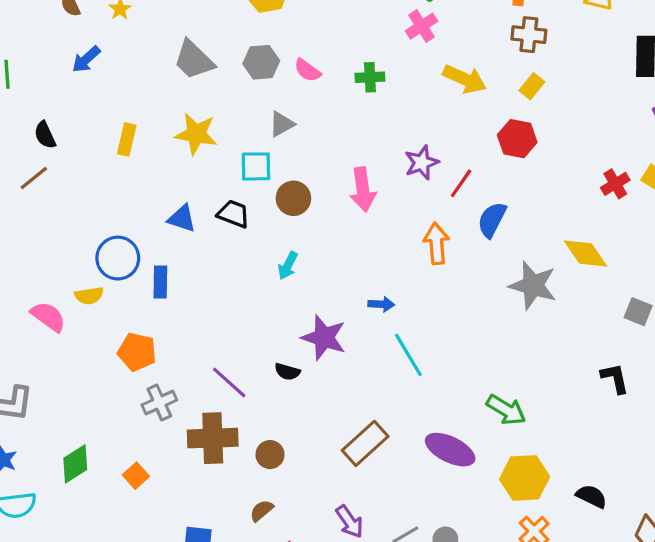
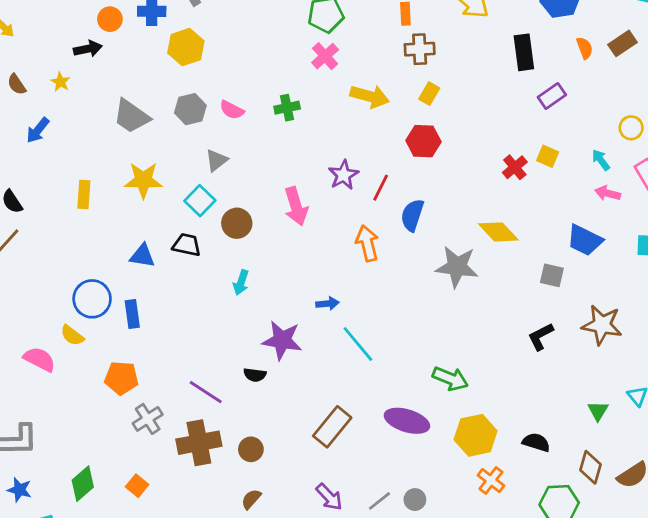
cyan square: (256, 166) -> (200, 201), turned -36
yellow semicircle: (89, 296) -> (72, 335), turned 55
black L-shape: (615, 378) -> (541, 336), turned -96

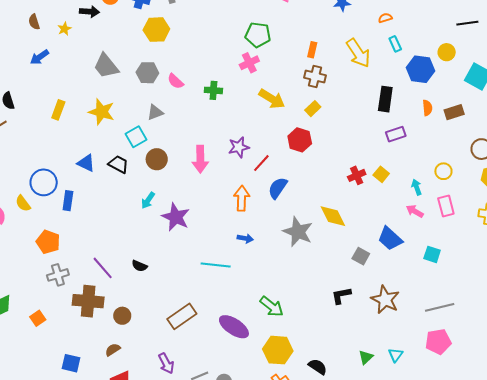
blue arrow: (327, 304) -> (245, 238), moved
purple star: (282, 340) -> (176, 217), moved
cyan line: (358, 344) -> (216, 265), turned -60

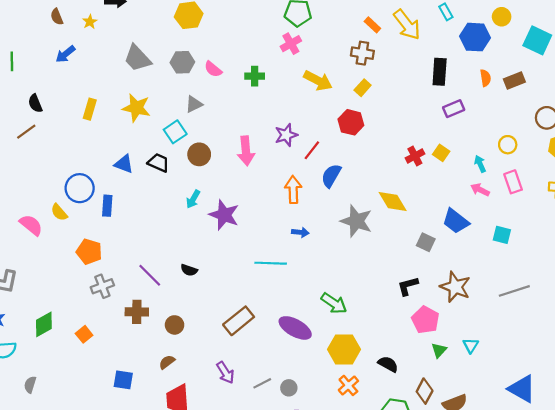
orange rectangle: (312, 50) -> (372, 25), moved, turned -56
brown cross: (88, 301) -> (137, 312), size x0.7
pink pentagon: (438, 342) -> (425, 320), moved, turned -30

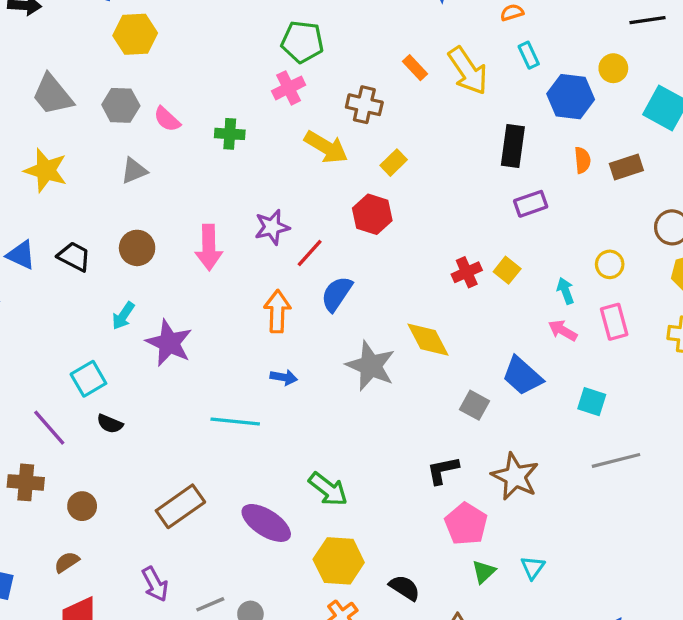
brown cross: (362, 53) -> (364, 105), moved
cyan square: (175, 132) -> (88, 379), moved
gray line: (514, 291) -> (616, 460), moved

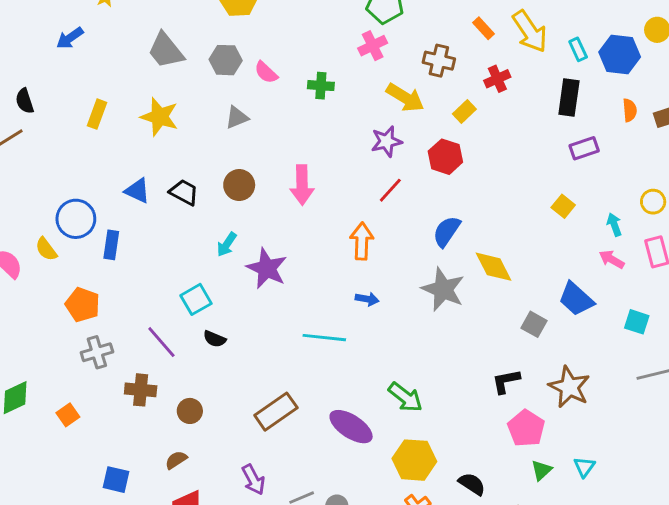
cyan rectangle: (529, 55) -> (578, 49), moved
purple star: (272, 227) -> (386, 141), moved
red cross: (467, 272) -> (497, 79), moved
blue semicircle: (337, 294) -> (447, 231), moved

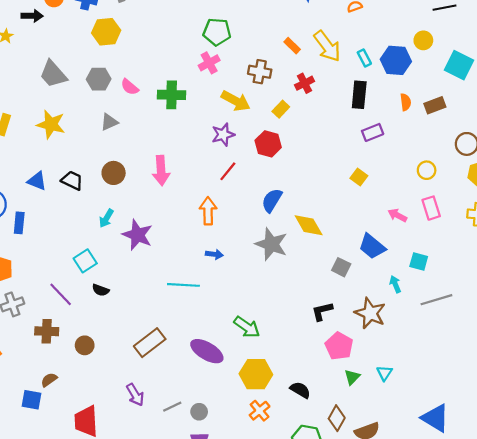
green cross: (321, 86) -> (172, 95), size x1.4
cyan arrow: (614, 225) -> (395, 284), moved
brown semicircle: (176, 460) -> (49, 380), moved

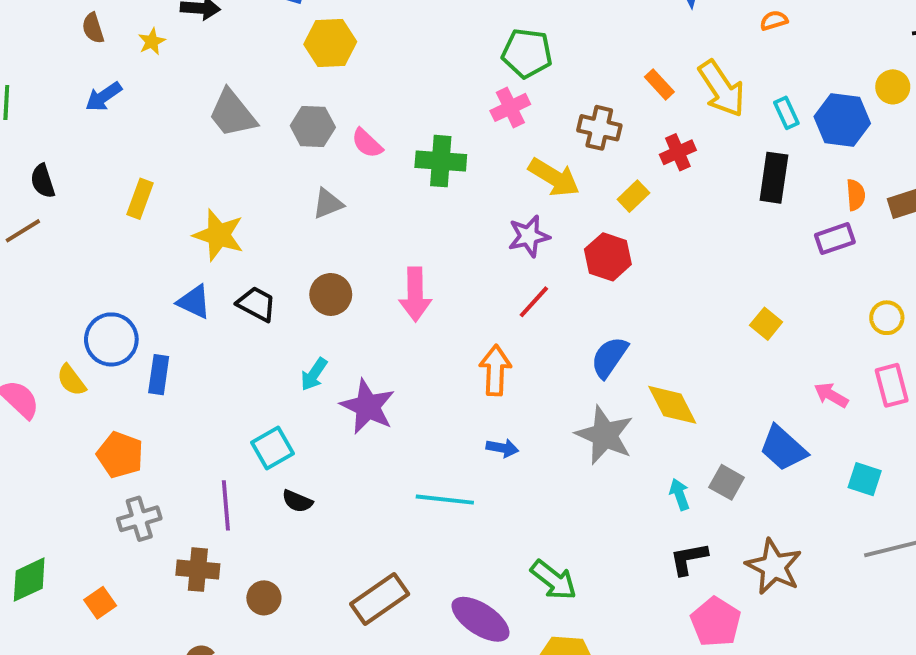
yellow star: (51, 124) -> (219, 235), moved
purple rectangle: (373, 132) -> (835, 239), moved
cyan arrow: (395, 284) -> (679, 494), moved
purple line: (61, 294) -> (226, 505), turned 36

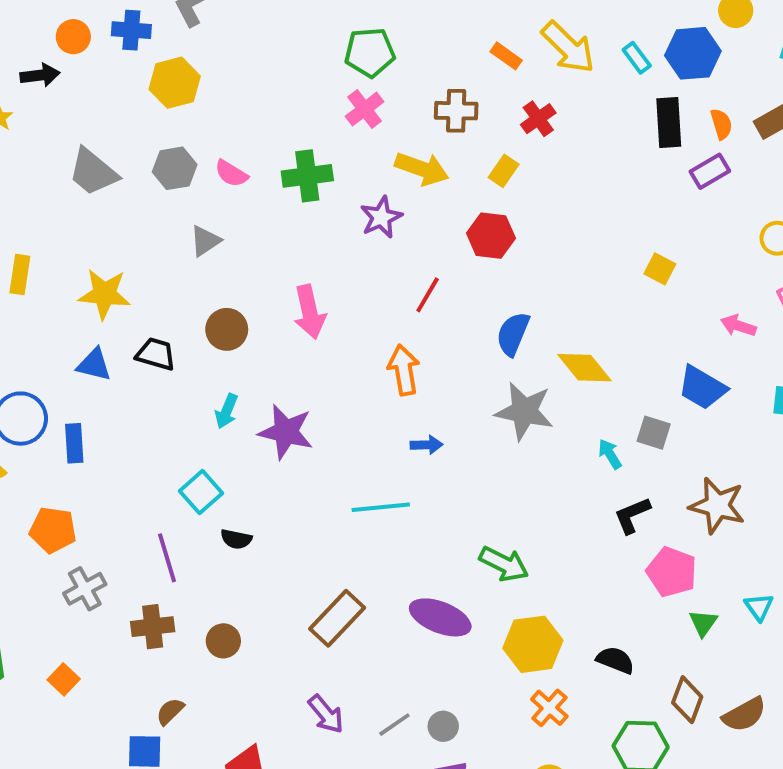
black rectangle: (774, 178) -> (669, 122), moved
purple star: (529, 236) -> (381, 217), moved

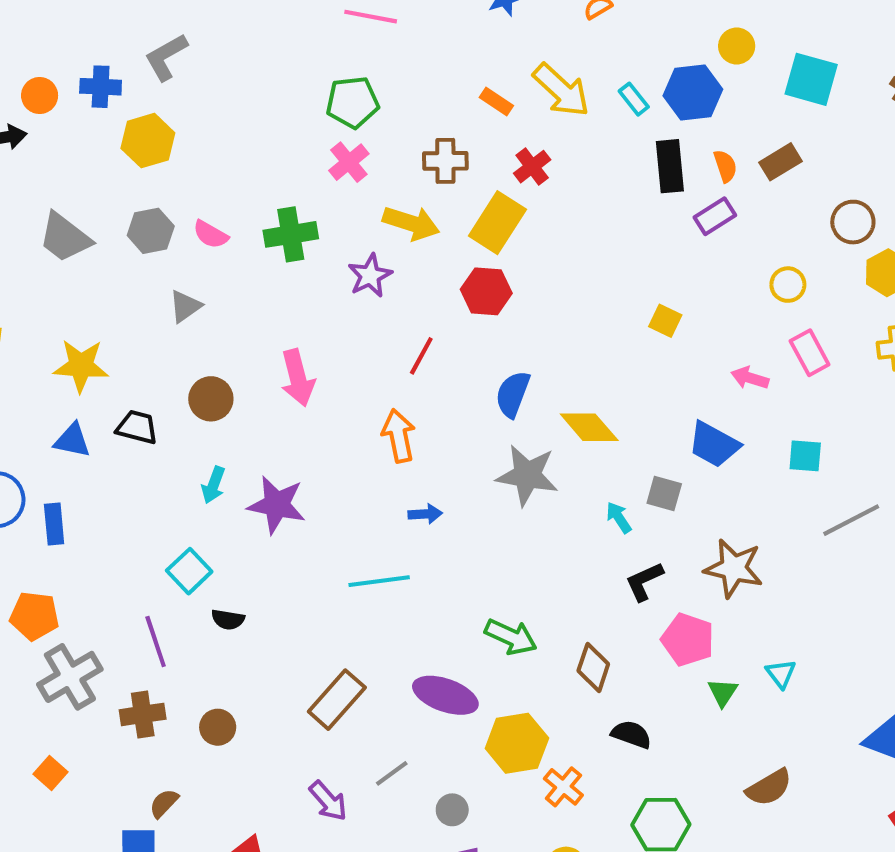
yellow rectangle: (504, 171) -> (497, 223), size x1.8
gray cross: (85, 589) -> (70, 677), size x1.4
yellow hexagon: (533, 644) -> (517, 743), moved
brown diamond: (687, 700) -> (593, 667), moved
gray line: (394, 725) -> (392, 773), moved

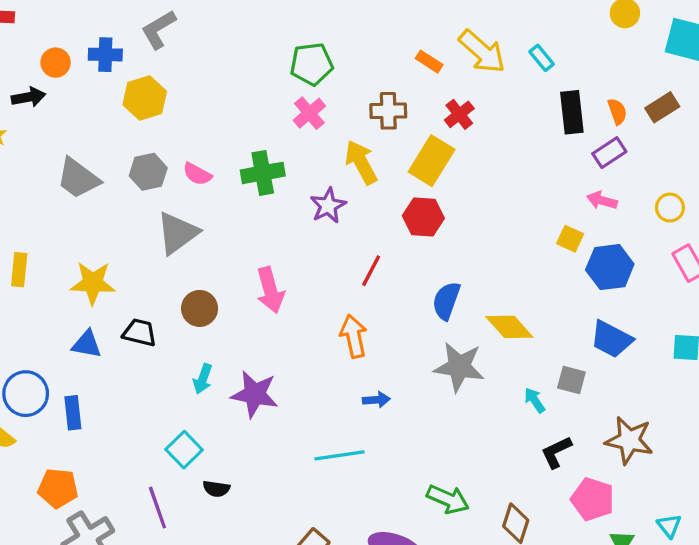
blue hexagon: (693, 93) -> (610, 267), moved
yellow arrow: (411, 223) -> (361, 162), turned -135
gray triangle: (185, 306) -> (177, 233), size x1.6
pink arrow: (750, 378) -> (602, 200), moved

